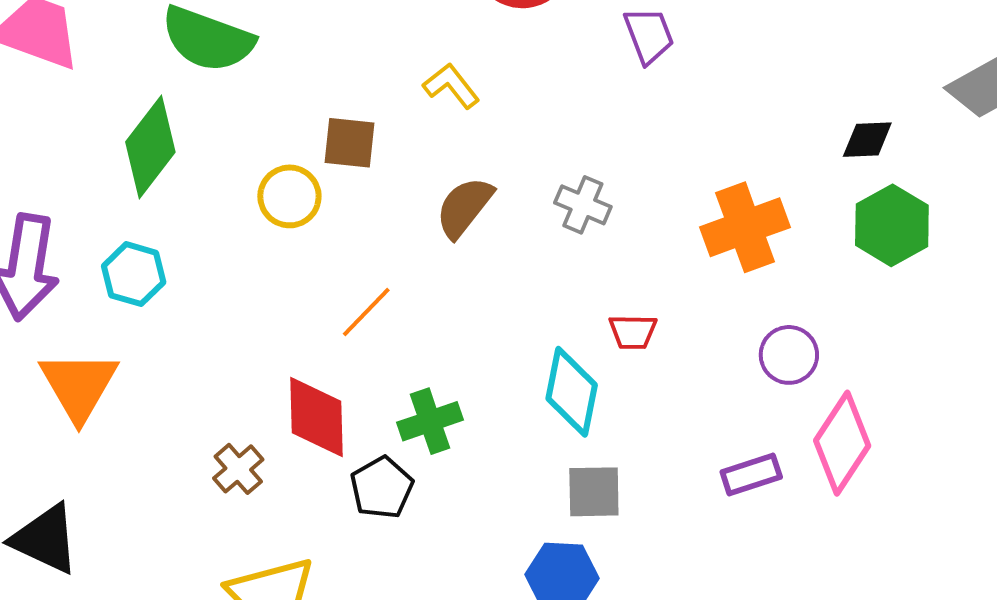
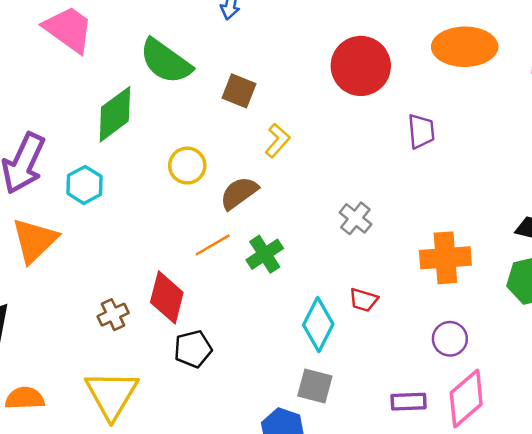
yellow L-shape: (451, 86) -> (277, 141), moved, turned 64
brown square: (349, 143) -> (239, 91), moved
brown semicircle: (464, 207) -> (239, 193), moved
green cross: (430, 421) -> (265, 254), moved, turned -30

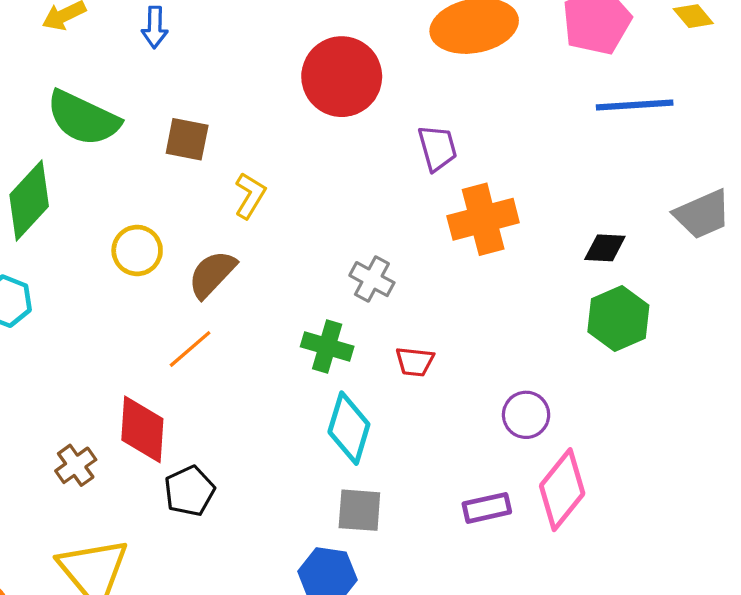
green cross: (265, 254) -> (327, 347), moved, turned -30
orange cross: (445, 258) -> (483, 219), moved
red trapezoid: (363, 300) -> (415, 362), moved

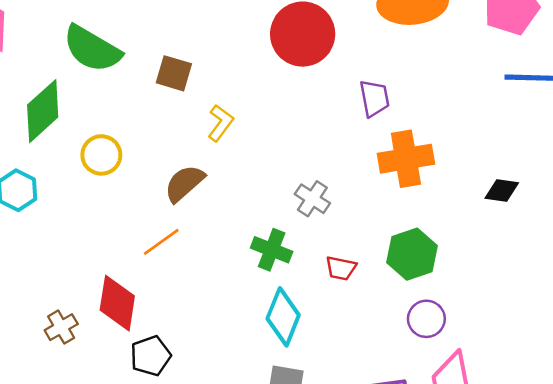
yellow circle: (137, 250) -> (101, 155), moved
green hexagon: (618, 318) -> (412, 254), moved

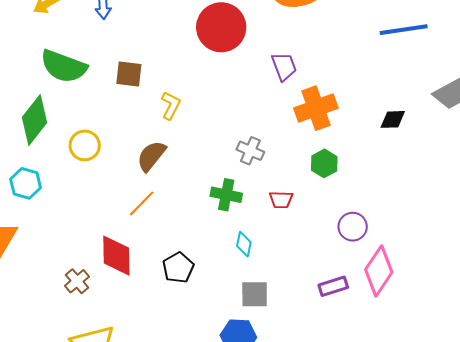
green hexagon: (412, 254) -> (324, 163), moved, size x0.7
cyan diamond: (283, 317) -> (244, 244), size x0.6
black pentagon: (151, 356) -> (178, 268), moved

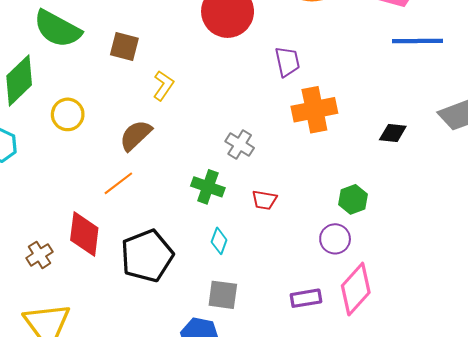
green hexagon: (324, 163) -> (353, 199), moved
black pentagon: (178, 268) -> (147, 256), size x1.6

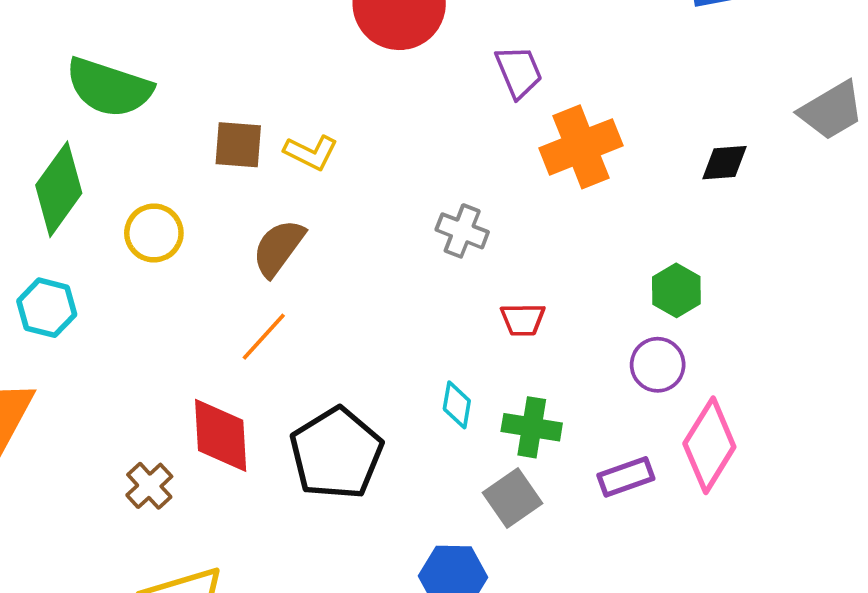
brown square: (124, 46) -> (238, 145), moved
yellow L-shape: (163, 86) -> (311, 153), turned 92
green cross: (208, 187) -> (532, 427), moved
gray square: (223, 295) -> (512, 498), moved, turned -32

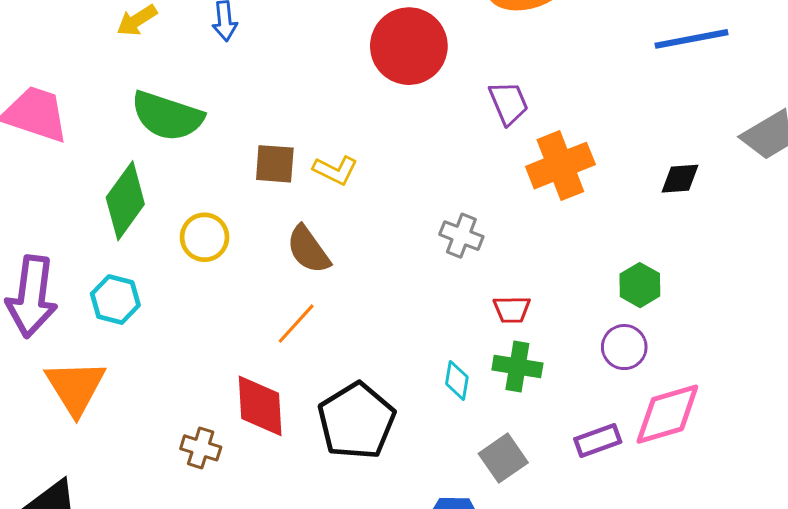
brown semicircle: (278, 248) -> (308, 250), turned -72
green cross: (532, 427) -> (517, 367), moved
pink diamond: (709, 445) -> (667, 414), turned 42
brown cross: (149, 486) -> (201, 448), turned -30

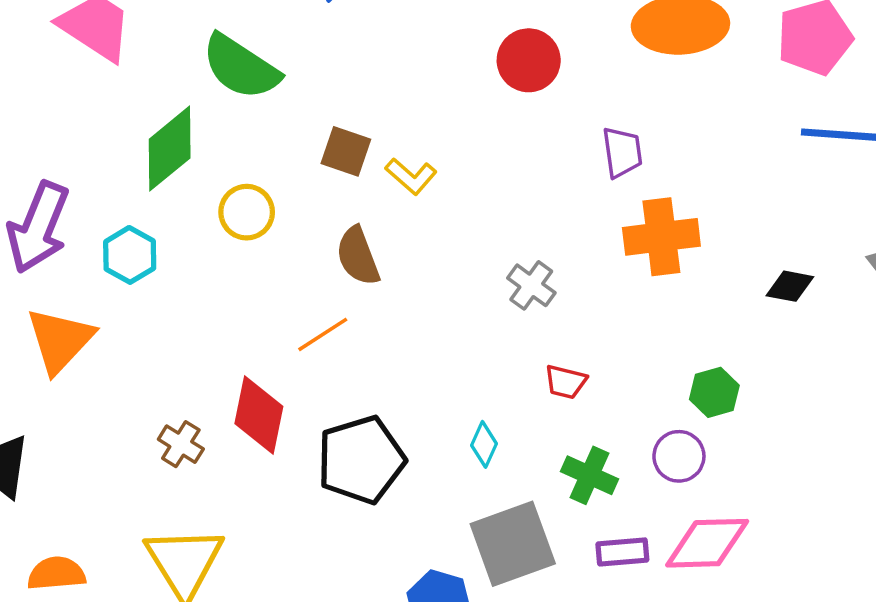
red circle: (409, 46) -> (529, 60), size x0.7
green cross: (517, 367) -> (590, 475), moved
gray square: (503, 458) -> (513, 544), size x1.6

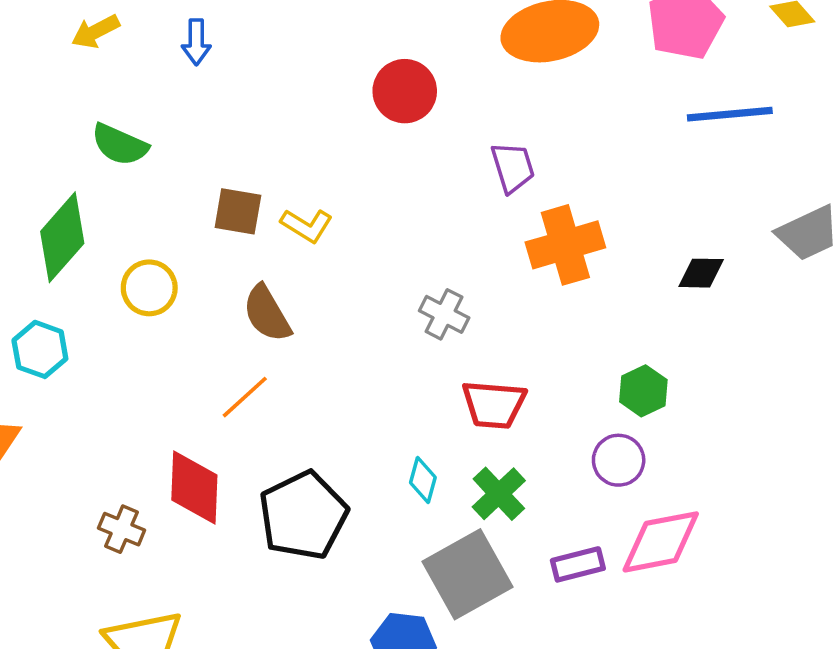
green semicircle: (241, 67) -> (120, 145), size x0.7
red trapezoid: (566, 382) -> (494, 405), size x1.5
green cross: (590, 475) -> (499, 494), moved, turned 32

